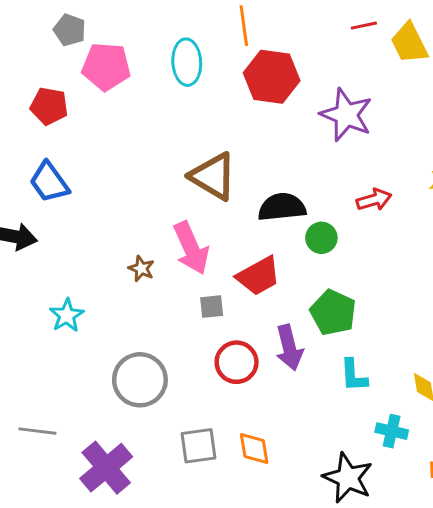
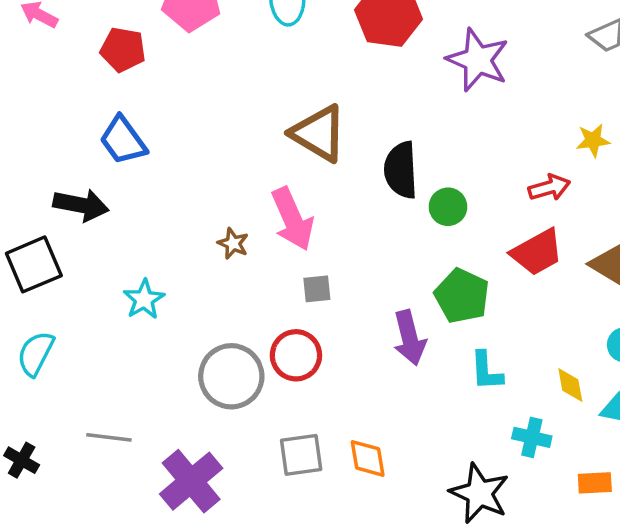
red arrow: (374, 200) -> (549, 188), moved
black semicircle: (282, 207) -> (401, 170), turned -87
red trapezoid: (258, 276) -> (537, 252), moved
red circle: (237, 362) -> (296, 355), moved

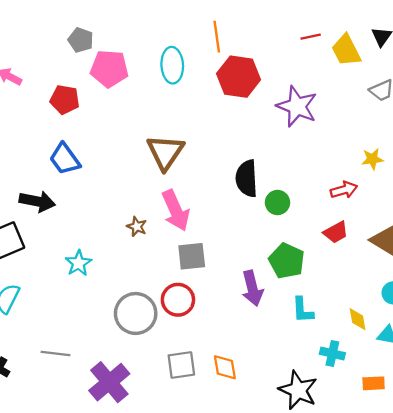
brown triangle: (319, 133) -> (165, 152), moved, turned 33
red trapezoid: (537, 252) -> (336, 232), size x0.7
gray square: (317, 289) -> (192, 256), size x1.5

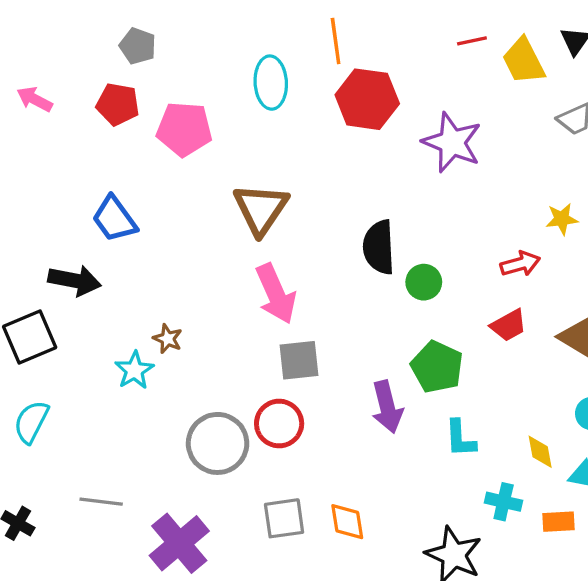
pink pentagon: (109, 69) -> (184, 129), moved
red pentagon: (65, 100) -> (118, 104), moved
brown star: (137, 227) -> (168, 339), moved
orange rectangle: (374, 383) -> (558, 522), moved

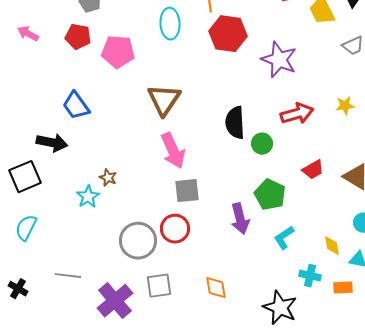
red arrow: (520, 264) -> (297, 114), moved, size x1.4
cyan L-shape: (460, 438) -> (284, 238), turned 60
gray square: (284, 518) -> (159, 286), moved

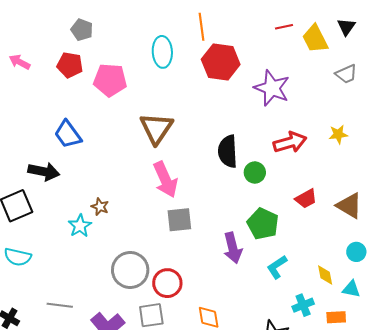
cyan semicircle: (26, 228) -> (18, 257), turned -104
red circle: (175, 229) -> (167, 283), moved
cyan cross: (310, 276) -> (303, 305), turned -35

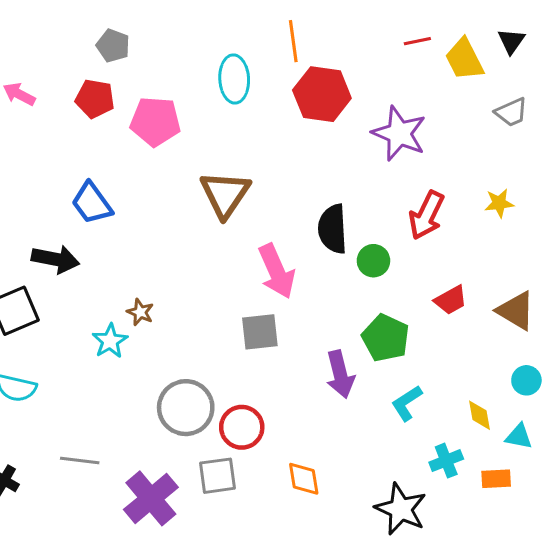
red arrow: (290, 142) -> (426, 215), turned 132
pink arrow: (165, 180) -> (277, 271), moved

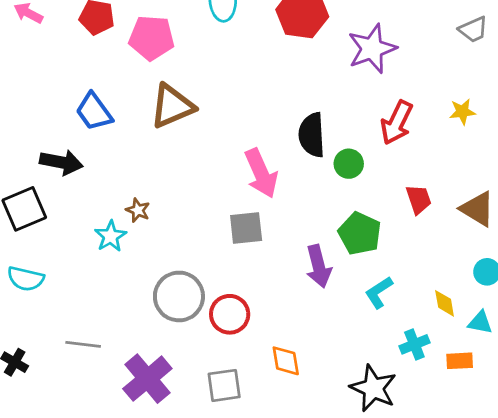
purple star: (399, 134) -> (372, 49), turned 30
brown triangle: (225, 194) -> (172, 106), moved, turned 33
red trapezoid: (451, 300) -> (419, 199), turned -80
gray square: (218, 476) -> (224, 385), moved

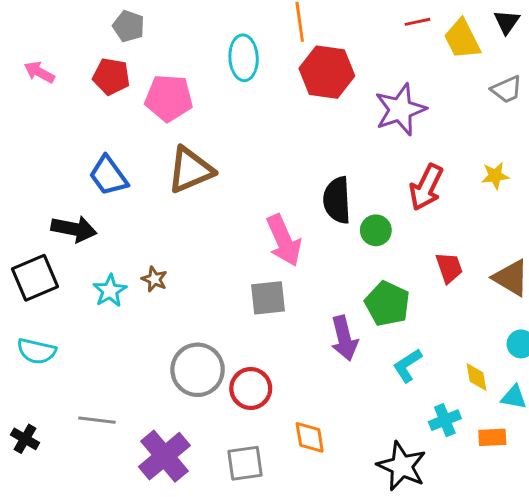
cyan star: (111, 236) -> (110, 291), moved

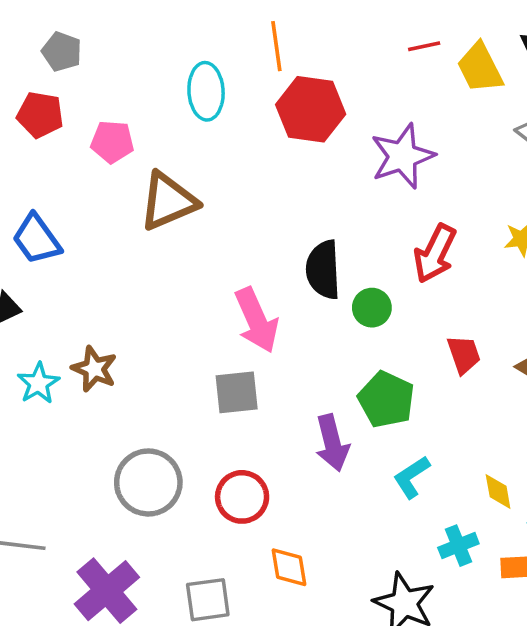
pink pentagon: (169, 98) -> (112, 142), size x0.7
brown triangle: (190, 170) -> (168, 201), moved
brown star: (154, 279) -> (94, 369), size x1.4
red circle: (251, 388) -> (242, 497), moved

